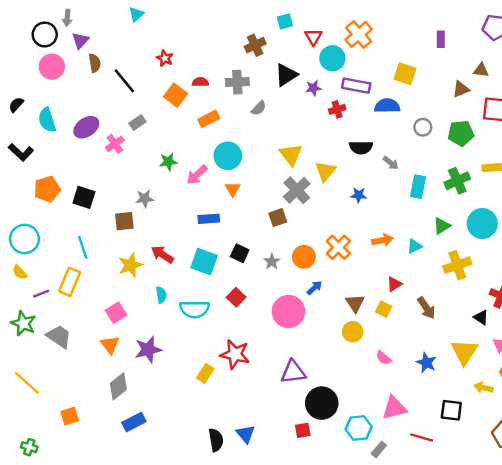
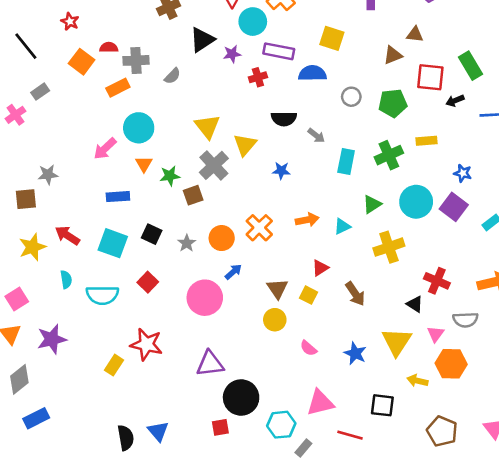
gray cross: (237, 82) -> (136, 60), moved
green star: (168, 162) -> (170, 176), moved

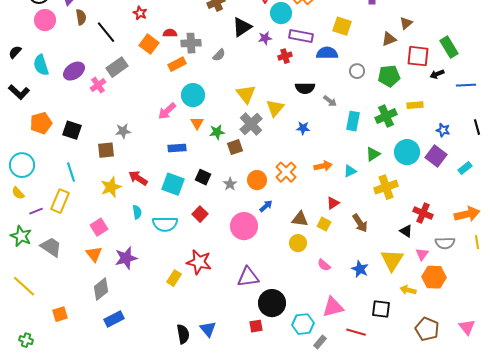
brown triangle: (415, 34) -> (406, 23), turned -48
gray rectangle: (40, 92) -> (117, 67), size x1.5
brown triangle: (277, 289) -> (300, 219), turned -48

